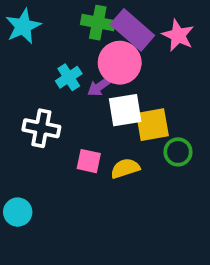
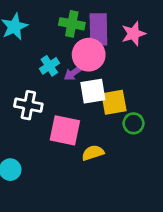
purple rectangle: (132, 30) -> (98, 29), turned 48
pink star: (178, 35) -> (134, 34), turned 30
pink square: (89, 161) -> (65, 130), size x1.6
yellow semicircle: (125, 168) -> (93, 153), moved

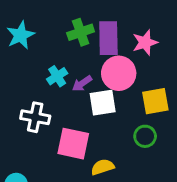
green cross: (72, 24) -> (81, 32), turned -30
pink circle: (89, 55) -> (119, 73), moved
yellow square: (114, 102) -> (155, 101), moved

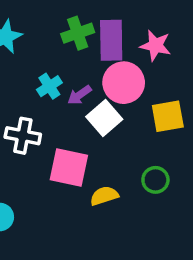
pink star: (145, 42) -> (155, 46), turned 30
white square: (103, 103) -> (104, 118), turned -32
green circle: (145, 136) -> (155, 180), moved

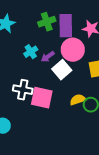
white cross: (23, 136) -> (23, 90), moved
yellow semicircle: (104, 196) -> (78, 100), moved

